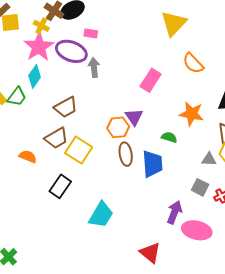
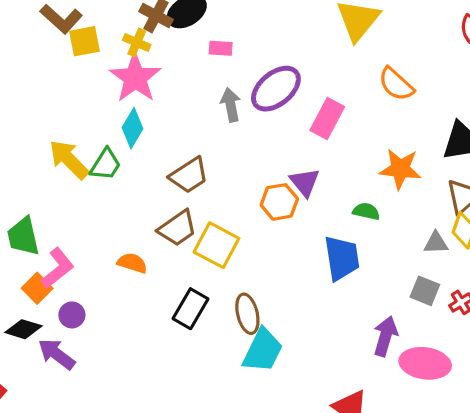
purple ellipse: (71, 51) -> (276, 89), moved, turned -56
brown ellipse: (126, 154) -> (247, 314), moved

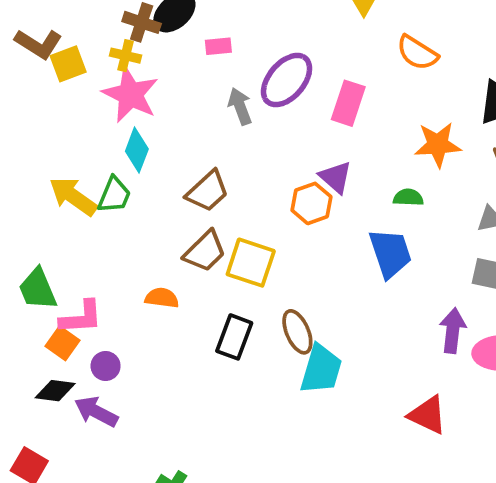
pink L-shape: (58, 268) -> (81, 317), turned 45

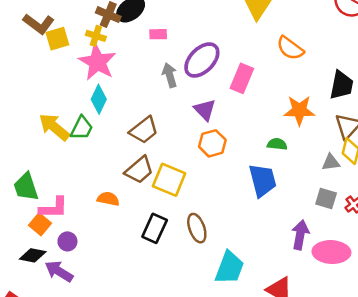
purple triangle: (336, 177) -> (205, 110), moved
cyan trapezoid: (321, 369) -> (229, 268), moved

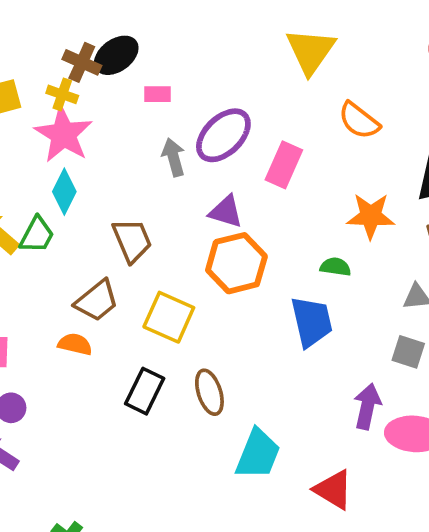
purple triangle: (205, 110) -> (226, 212), turned -30
brown trapezoid: (144, 130) -> (132, 240), turned -76
orange hexagon: (212, 143) -> (236, 263), size x1.4
brown trapezoid: (139, 170) -> (97, 301), moved

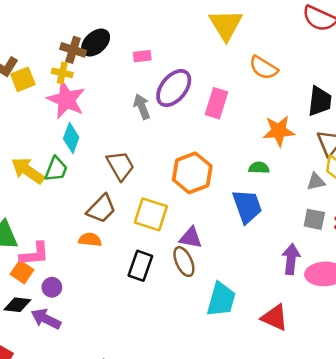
pink rectangle: (157, 94) -> (142, 56), moved
purple triangle: (226, 212) -> (191, 238), moved

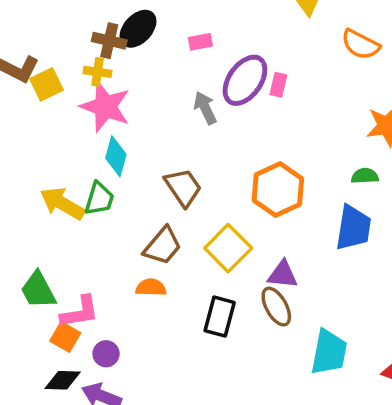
pink rectangle: (217, 103) -> (278, 85), moved, size x0.6
blue trapezoid: (247, 206) -> (353, 228), turned 33
yellow square: (151, 214) -> (228, 248), turned 32

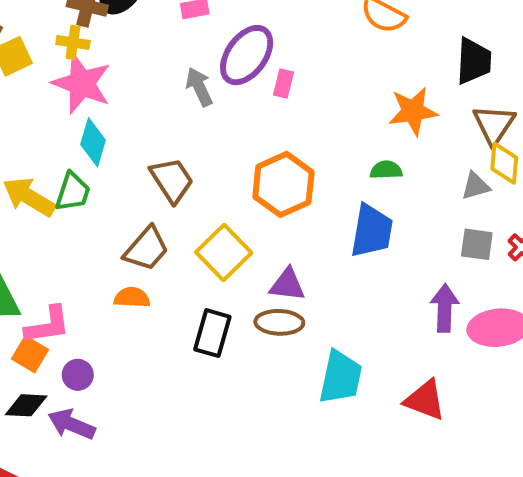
pink rectangle: (278, 85) -> (283, 83), moved
brown ellipse: (276, 307) -> (279, 322), turned -60

